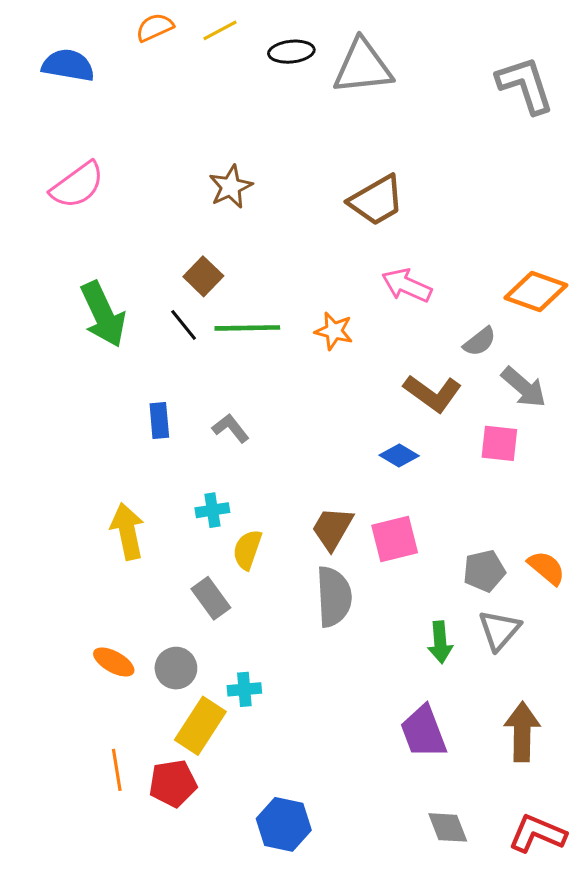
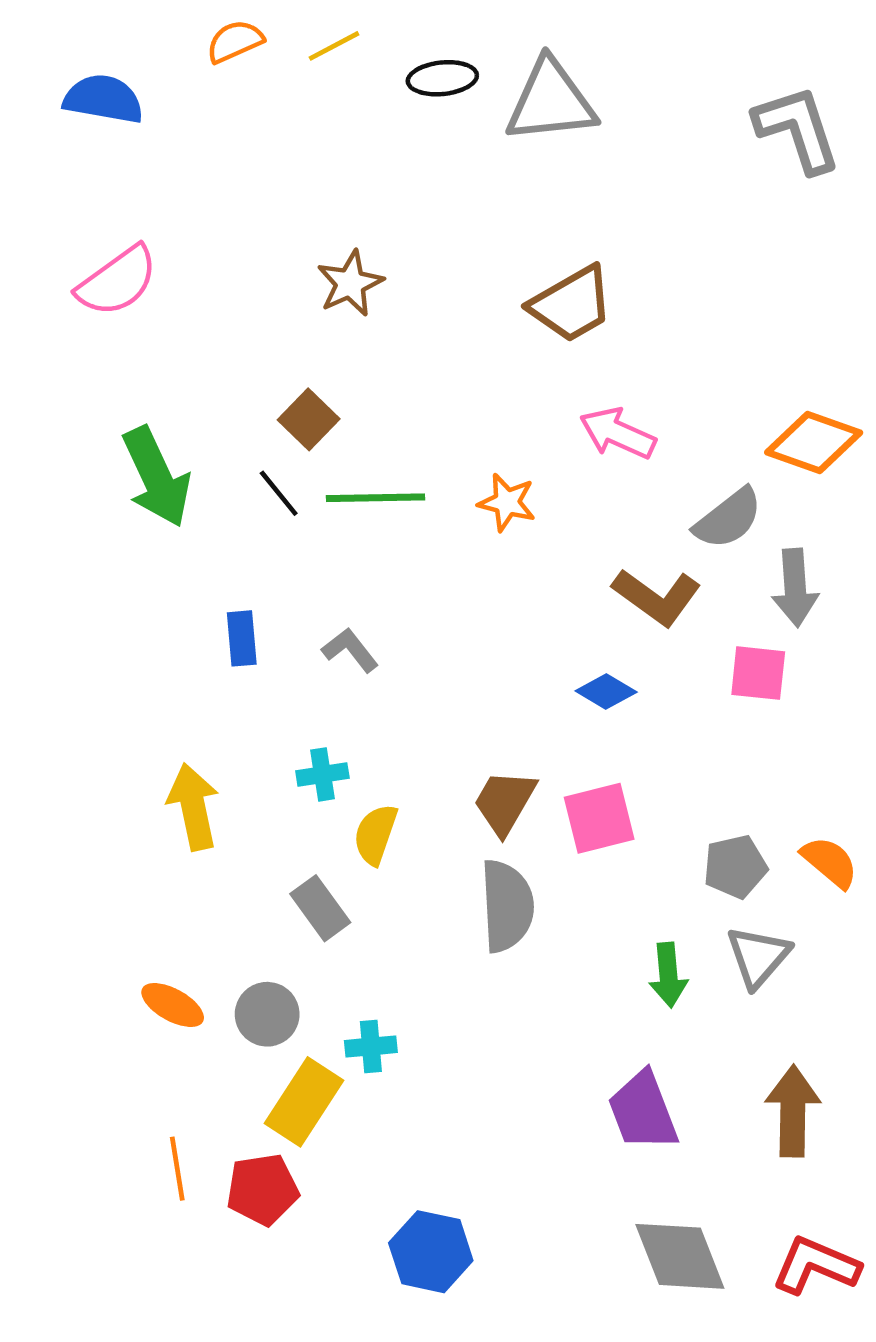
gray semicircle: (480, 342) -> (728, 519), size x1.4
gray arrow: (524, 387) -> (795, 588), turned 45
gray diamond: (448, 827) -> (680, 1256), size x1.5

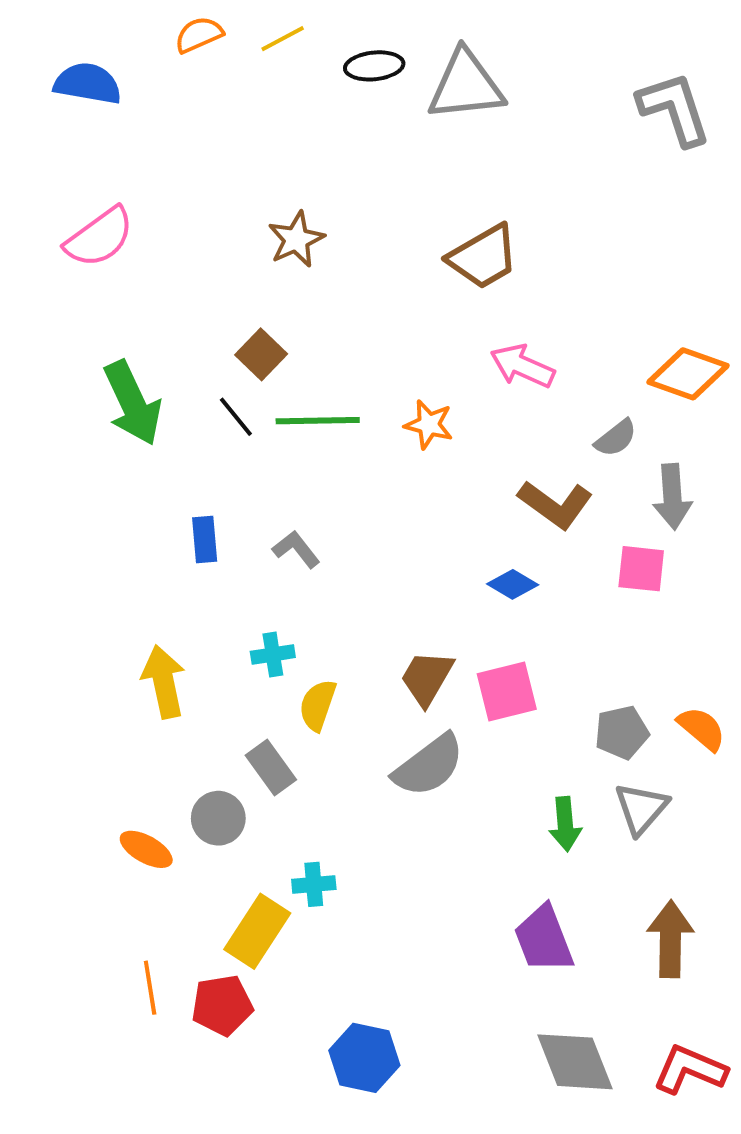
gray semicircle: (728, 519) -> (616, 438), size x0.7
gray semicircle: (507, 906) -> (429, 766), turned 56
gray circle: (267, 1014) -> (218, 818), moved

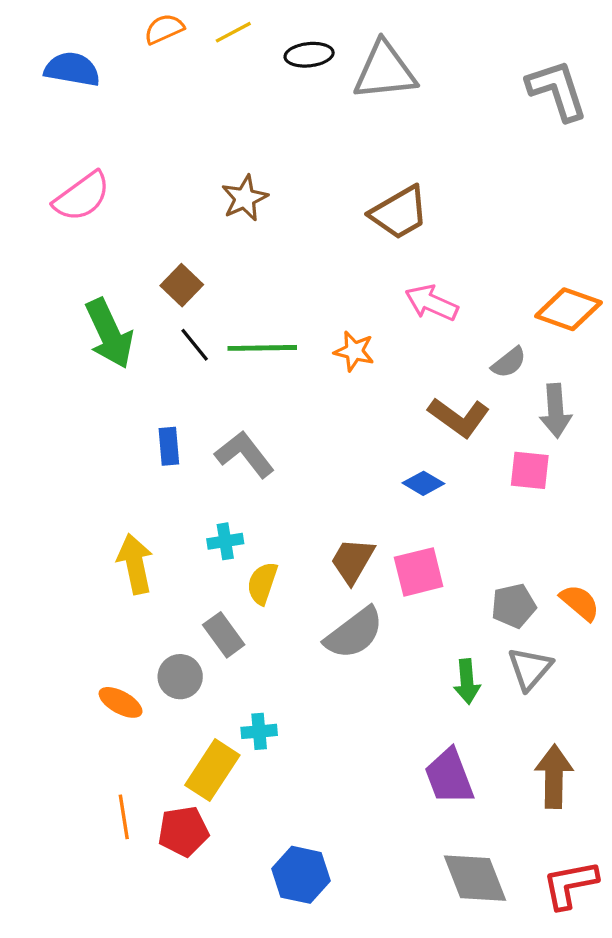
brown square: (261, 354) -> (182, 285), moved
gray L-shape: (296, 549) -> (245, 454), size x1.5
red L-shape: (690, 1070) -> (570, 884), turned -34

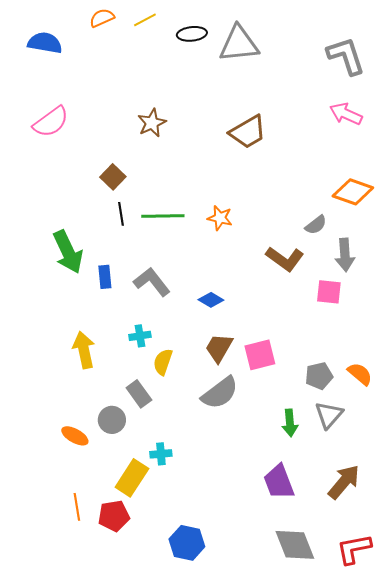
pink arrow: (431, 303) -> (346, 114), moved
green arrow: (109, 333) -> (68, 252), moved
black line: (195, 345) -> (121, 214), turned 30
blue diamond: (423, 483) -> (211, 300), moved
brown arrow: (554, 777) -> (344, 482), turned 39

